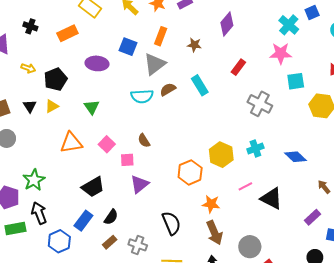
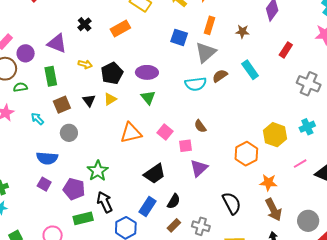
black cross: (30, 26) -> (85, 24), turned 32
purple ellipse: (97, 63) -> (147, 72), moved

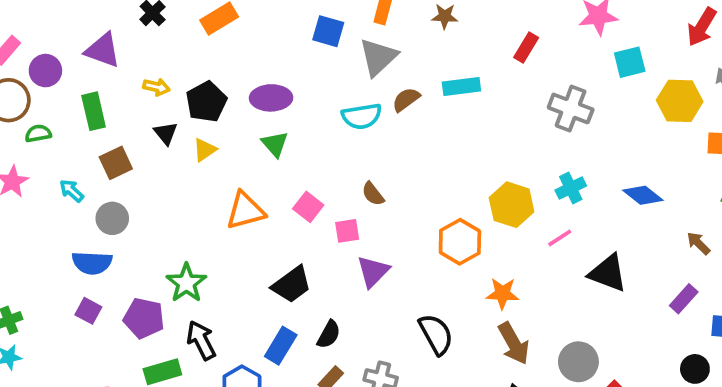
cyan rectangle: (250, 70) -> (461, 86), turned -60
black triangle: (89, 100) -> (166, 133), moved
gray circle: (69, 133) -> (112, 218), moved
pink line: (300, 164) -> (560, 238), moved

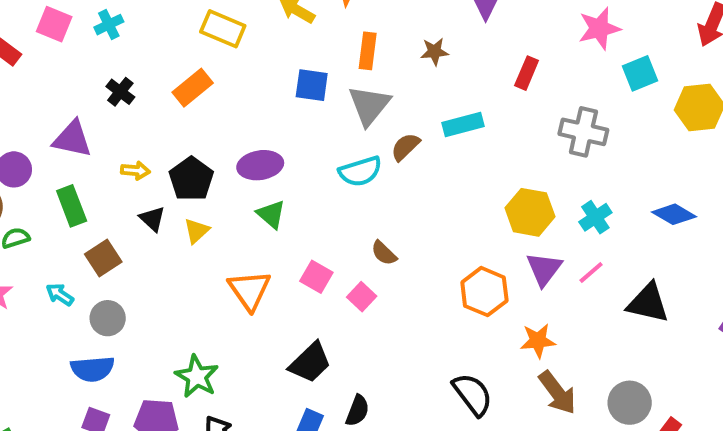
yellow hexagon: (512, 205) -> (530, 212), moved
orange triangle: (245, 211) -> (249, 290), turned -42
pink square: (347, 231) -> (362, 297), turned -30
purple triangle: (373, 272) -> (544, 269), moved

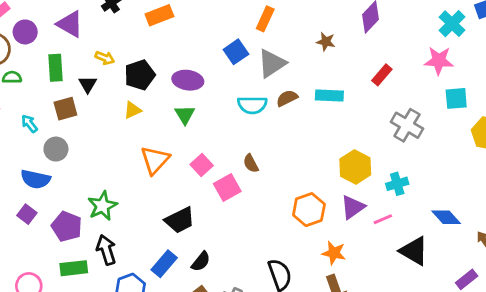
orange rectangle: (368, 51) -> (265, 19), moved
blue square: (312, 85) -> (236, 52), moved, turned 30
blue diamond: (674, 214) -> (446, 217), moved
black triangle: (152, 219) -> (88, 84), moved
pink square: (362, 297) -> (227, 188), size x1.4

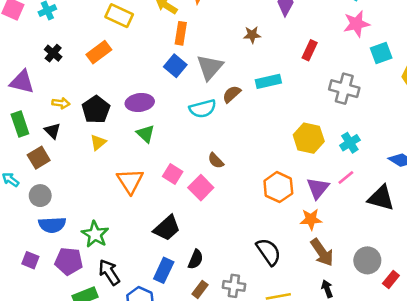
orange rectangle: (265, 19) -> (181, 33), moved
blue semicircle: (35, 179) -> (52, 225), moved
purple triangle: (353, 207) -> (318, 188), moved

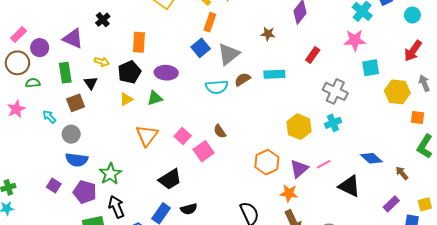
orange rectangle: (99, 52) -> (139, 42), moved, turned -60
green triangle: (146, 134) -> (155, 98), moved, turned 49
cyan cross: (350, 143) -> (333, 123), moved
black semicircle: (196, 259) -> (189, 209), turned 42

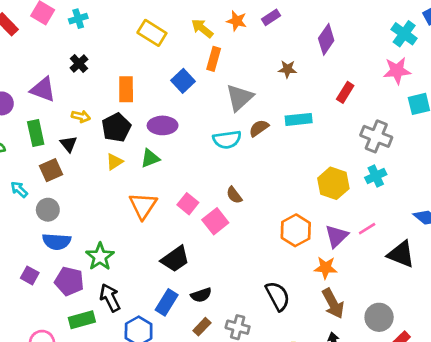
blue square: (201, 48) -> (183, 81), moved

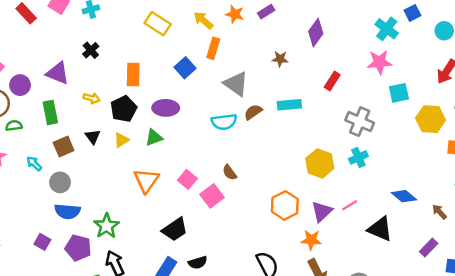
gray triangle: (239, 97) -> (236, 84), turned -44
black triangle: (69, 144) -> (93, 137), moved

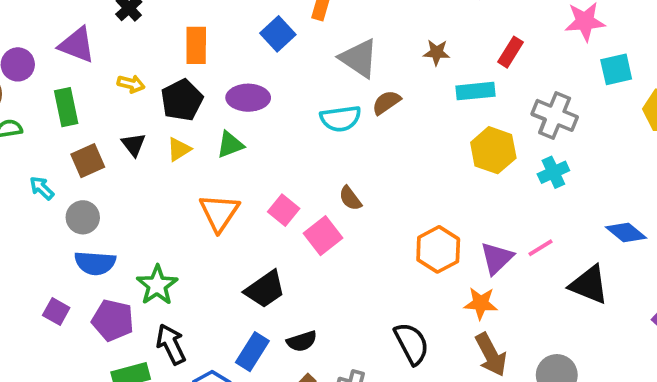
brown star: (280, 59) -> (437, 52), moved
cyan rectangle: (289, 105) -> (476, 91), moved
yellow hexagon: (320, 163) -> (493, 150), moved

